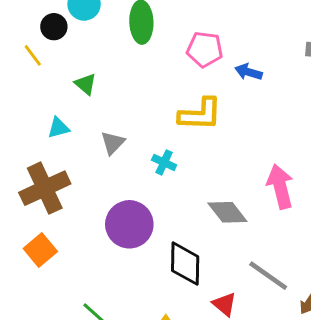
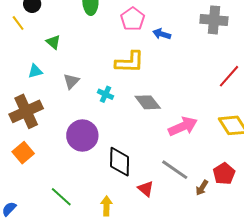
pink pentagon: (205, 49) -> (133, 19), turned 30
pink arrow: (280, 187) -> (183, 126), moved, turned 80
gray diamond: (227, 212) -> (148, 102), moved

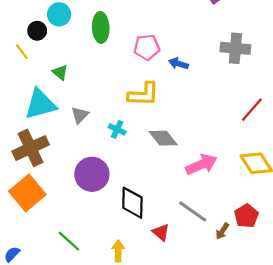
pink pentagon: (133, 19) -> (147, 47), turned 30
cyan triangle: (35, 71) -> (40, 104), size x2.0
orange square: (23, 153) -> (27, 193), size x1.5

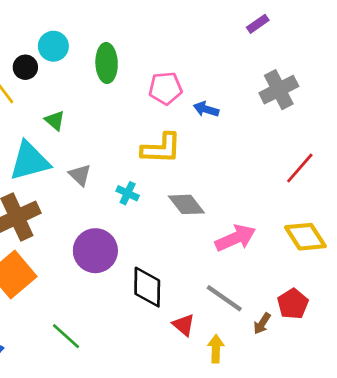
gray cross: (235, 48) -> (279, 90), turned -32
gray triangle: (80, 115) -> (80, 175), turned -30
yellow arrow: (118, 251) -> (216, 349), moved

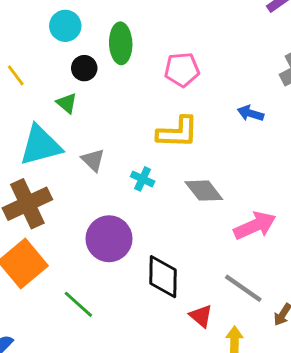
black circle: (25, 67) -> (84, 68), moved
blue arrow: (206, 109) -> (250, 113), moved
green line: (66, 336) -> (78, 304), moved

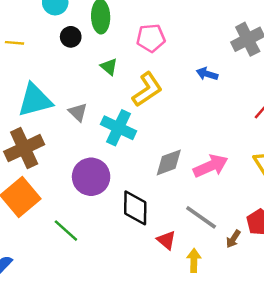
yellow line: (16, 75) -> (15, 43), turned -48
green triangle: (67, 103) -> (109, 67), moved
yellow L-shape: (178, 132) -> (147, 89), turned -36
cyan cross: (143, 179) -> (119, 128), size x1.8
gray diamond: (204, 191) -> (169, 162), moved, turned -72

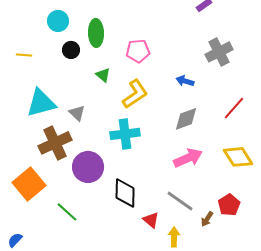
cyan cross: (119, 128) -> (125, 134), moved, turned -32
brown cross: (24, 148) -> (55, 143), moved
gray diamond: (169, 162) -> (186, 119), moved

